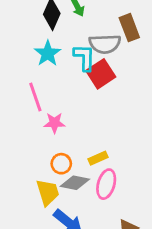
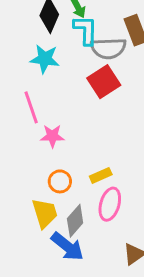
cyan star: (48, 53) -> (45, 59), turned -30
cyan L-shape: (84, 58) -> (86, 30), moved
gray diamond: (75, 183) -> (75, 221), moved, turned -60

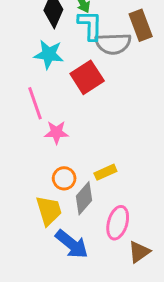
red square: (104, 82) -> (87, 77), moved
pink ellipse: (110, 204) -> (118, 223), moved
gray diamond: (75, 221) -> (84, 198), moved

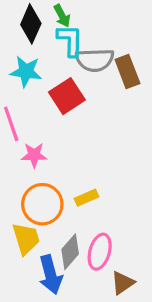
brown rectangle: (141, 25) -> (127, 71), moved
orange circle: (64, 178) -> (42, 204), size x1.6
gray diamond: (84, 198) -> (70, 252), moved
blue arrow: (72, 244) -> (50, 275), turned 36

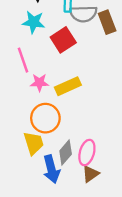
yellow rectangle: (87, 198) -> (68, 86), moved, size x1.5
brown triangle: (123, 283) -> (90, 174), moved

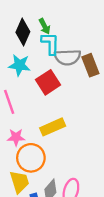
pink star: (39, 83) -> (16, 137), moved

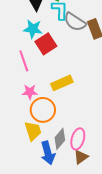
gray semicircle: (67, 57) -> (75, 22), turned 35
red square: (48, 82) -> (46, 44), moved

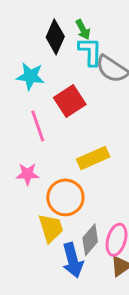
cyan star: (33, 29) -> (30, 76), moved
pink star: (30, 92) -> (27, 174), moved

